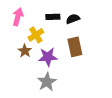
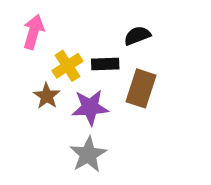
black rectangle: (53, 17) -> (105, 64), moved
brown rectangle: (75, 47) -> (141, 88), turned 30

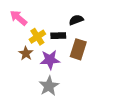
pink arrow: (33, 32) -> (19, 18), turned -66

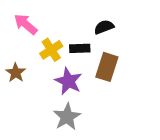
brown star: (26, 53) -> (16, 73), moved
purple star: (50, 60) -> (68, 81), turned 30

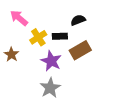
brown rectangle: (107, 67) -> (80, 50), turned 42

